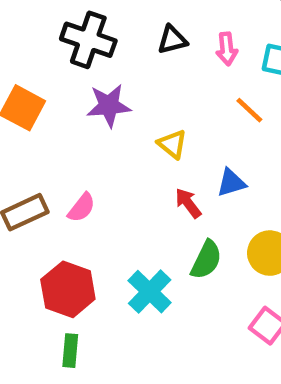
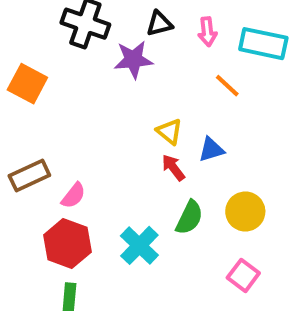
purple star: (109, 106) -> (133, 60), moved
yellow triangle: (172, 144) -> (169, 132), moved
pink semicircle: (82, 208) -> (73, 196), moved

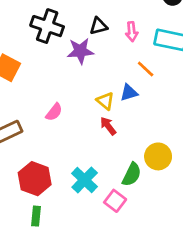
blue triangle: (211, 150) -> (129, 93), moved
pink semicircle: (73, 196) -> (54, 112), moved
green semicircle: (189, 217) -> (132, 174), moved
pink square: (243, 275) -> (115, 201), moved

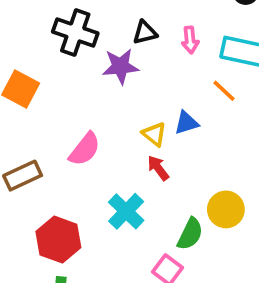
orange line: (146, 69) -> (224, 91), moved
pink semicircle: (54, 112) -> (85, 149), size x1.4
cyan cross: (85, 180) -> (126, 211), moved

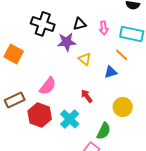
blue triangle: (186, 123) -> (111, 72), moved
yellow triangle: (154, 134) -> (85, 59), moved
yellow circle: (226, 209) -> (123, 107), moved
red hexagon: (58, 240) -> (40, 115), moved

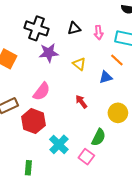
purple star: (67, 42) -> (49, 53), moved
cyan cross: (70, 119) -> (59, 144), moved

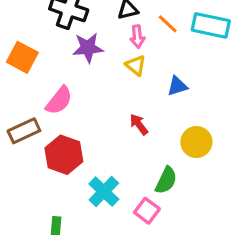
pink arrow: (99, 32) -> (137, 37), moved
orange line: (117, 60) -> (168, 24), moved
pink semicircle: (42, 92) -> (59, 100), moved

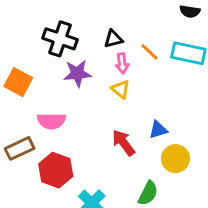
blue triangle: (177, 86) -> (158, 130), moved
pink semicircle: (59, 100) -> (51, 121), turned 52
red arrow: (139, 124) -> (124, 143), size x1.4

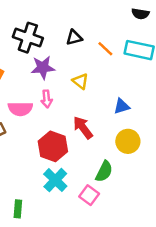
pink arrow: (122, 63) -> (47, 99), moved
blue triangle: (158, 130) -> (122, 106), moved
red hexagon: (56, 170) -> (53, 146), moved

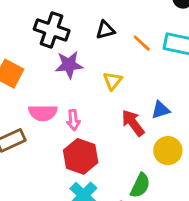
yellow triangle: (80, 81) -> (113, 81), turned 30
pink arrow: (47, 99) -> (73, 120), moved
red arrow: (83, 128) -> (133, 123), moved

